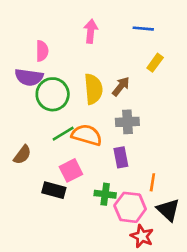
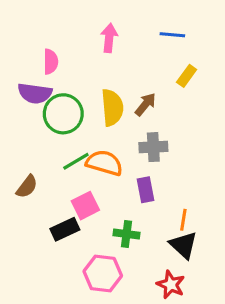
black rectangle: (54, 190) -> (65, 229), turned -40
pink hexagon: (130, 207) -> (103, 274), moved
black triangle: (168, 210) -> (183, 245), moved

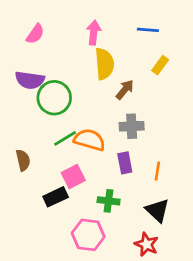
pink semicircle: (51, 62) -> (35, 34), moved, turned 35
yellow semicircle: (112, 108) -> (104, 64), moved
brown semicircle: (27, 187) -> (23, 160), turned -50
orange line: (183, 220) -> (157, 171), moved

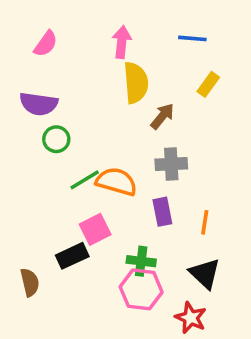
green circle: (54, 98) -> (56, 139), moved, size x0.6
brown semicircle: (23, 160) -> (30, 282), moved
pink hexagon: (88, 235) -> (141, 289), moved

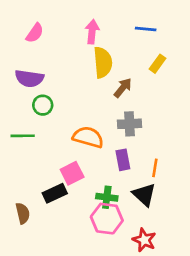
green line: (85, 180) -> (23, 136), moved, turned 30
black triangle: (205, 274) -> (144, 195), moved

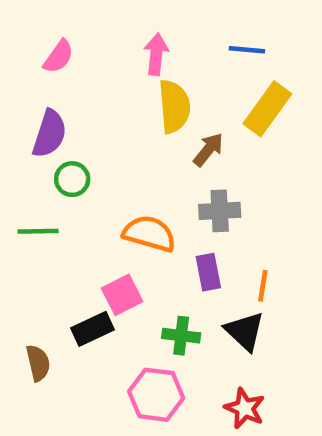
yellow rectangle: (158, 64) -> (267, 109), size x1.6
purple semicircle: (29, 78) -> (49, 134), turned -80
pink hexagon: (107, 219) -> (156, 395), moved

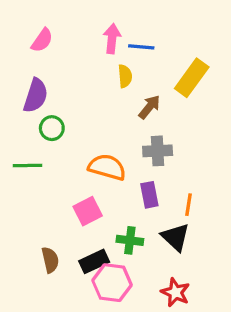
blue line: (247, 50) -> (141, 47), moved
yellow semicircle: (174, 106) -> (125, 76), size x0.6
black rectangle: (93, 329) -> (94, 261), moved
brown semicircle: (38, 363) -> (50, 260), moved

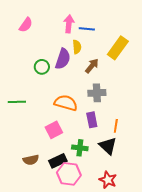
purple semicircle: (36, 96) -> (63, 59), moved
green circle: (52, 128) -> (42, 67), moved
brown semicircle: (50, 260) -> (31, 160), turned 91

